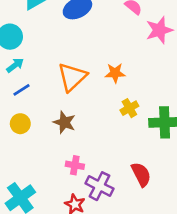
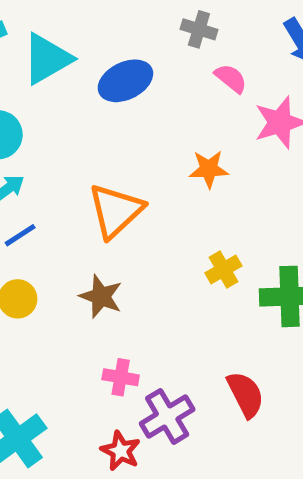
orange star: (115, 73) -> (209, 169), moved
purple cross: (100, 186) -> (167, 416), turned 32

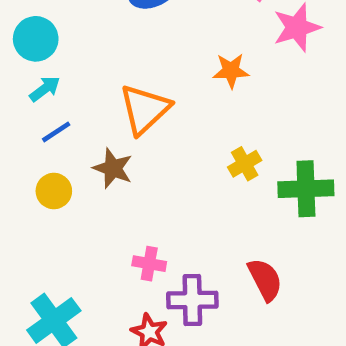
brown star: (101, 296) -> (113, 168), moved
purple cross: (167, 416) -> (192, 300), turned 30

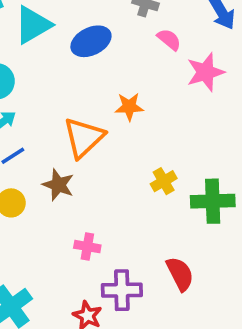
orange star: (231, 71) -> (129, 107), moved
pink cross: (149, 264) -> (87, 247), moved

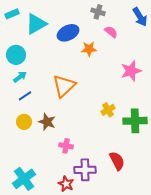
pink star: (205, 72) -> (131, 71), moved
orange star: (129, 107) -> (89, 49), moved
brown star: (58, 185) -> (47, 122), moved

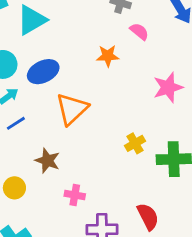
blue ellipse: (68, 33) -> (43, 72), moved
yellow circle: (24, 122) -> (14, 188), moved

